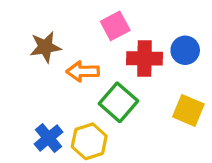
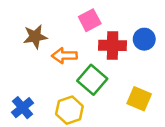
yellow square: (188, 110) -> (139, 99), moved
blue cross: (49, 138) -> (23, 108), moved

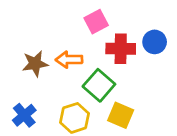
brown star: (35, 37) -> (35, 64), moved
yellow square: (139, 99) -> (121, 115), moved

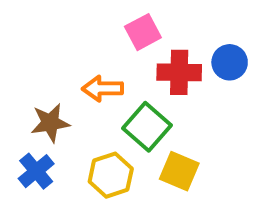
brown star: (35, 64) -> (50, 123), moved

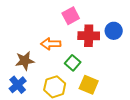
green square: (147, 127) -> (73, 63), size x0.7

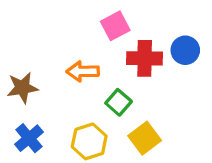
brown star: (25, 61) -> (22, 88), moved
yellow square: (89, 85) -> (145, 138), turned 30

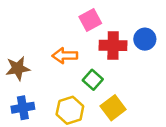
blue cross: (29, 138) -> (23, 108), turned 30

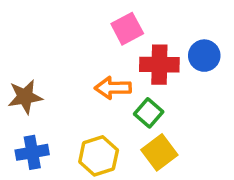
orange arrow: (65, 56) -> (113, 88), moved
green square: (93, 80) -> (149, 113), moved

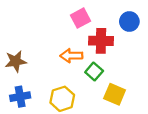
blue circle: (204, 56) -> (129, 22), moved
yellow square: (159, 152) -> (115, 94), moved, turned -30

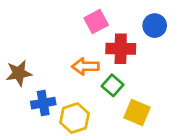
blue cross: (20, 97) -> (43, 103), moved

